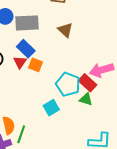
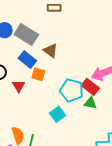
gray rectangle: (27, 23) -> (26, 35), turned 40
brown triangle: (65, 30) -> (50, 51), moved
red triangle: (20, 62) -> (19, 86), moved

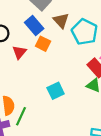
cyan pentagon: (72, 90) -> (85, 32), moved

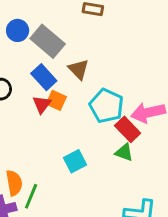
cyan pentagon: (85, 32) -> (106, 106), moved
red triangle: (19, 52) -> (42, 104), moved

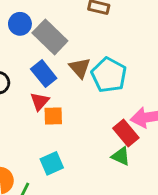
orange square: (56, 100) -> (53, 116), moved, turned -30
cyan pentagon: (106, 106) -> (109, 75), moved
cyan square: (75, 161) -> (52, 163), moved

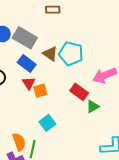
red rectangle: (126, 133) -> (79, 92), moved
green triangle: (121, 156) -> (93, 106), turned -40

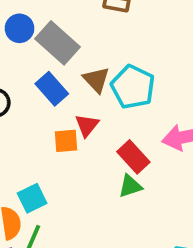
red triangle: (29, 83) -> (87, 125), moved
green triangle: (93, 106) -> (130, 186), moved
cyan square: (47, 123) -> (32, 198), moved

